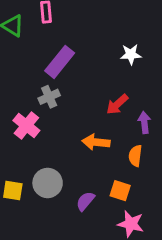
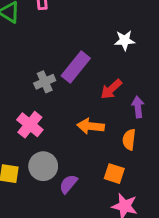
purple rectangle: (60, 62) -> (76, 67), moved
pink cross: (26, 126) -> (30, 125), moved
purple semicircle: (85, 201) -> (68, 184), moved

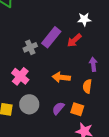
red arrow: (111, 89) -> (74, 40), moved
purple semicircle: (68, 184) -> (58, 108), moved

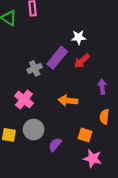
white star: (84, 19) -> (79, 37), moved
orange semicircle: (87, 86) -> (104, 117), moved
purple semicircle: (58, 108) -> (55, 145), moved

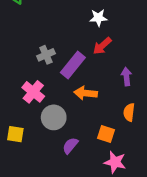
purple rectangle: (57, 58) -> (73, 65), moved
gray circle: (34, 130) -> (54, 117), moved

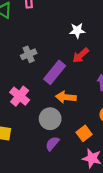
gray cross: (46, 55) -> (29, 54), moved
gray circle: (54, 117) -> (50, 119), moved
orange square: (106, 134) -> (84, 133), turned 35

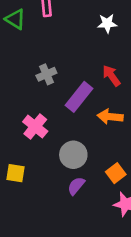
white star: (77, 31) -> (107, 23), moved
red arrow: (81, 55) -> (111, 76), turned 96
orange arrow: (66, 97) -> (110, 117), moved

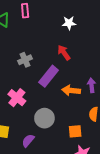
red arrow: (111, 76) -> (64, 53), moved
orange square: (116, 173) -> (75, 131), turned 32
purple semicircle: (76, 186) -> (28, 141), moved

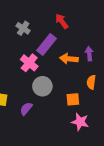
gray cross: (25, 60) -> (23, 28), turned -32
pink cross: (17, 98) -> (29, 63), moved

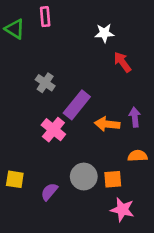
red arrow: (62, 21) -> (122, 62), moved
orange semicircle: (91, 82) -> (138, 156), turned 80
gray circle: (42, 86) -> (84, 177), moved

